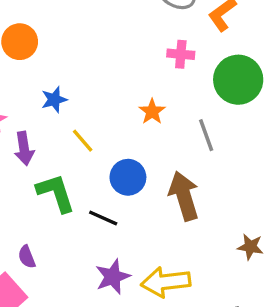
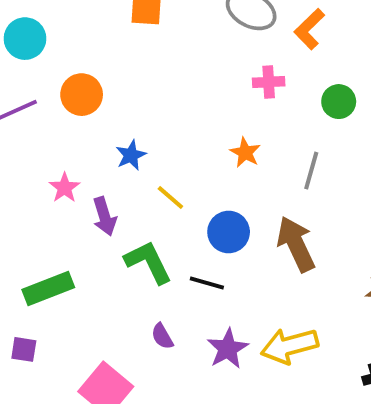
green circle: (238, 80) -> (339, 102), size x0.6
gray line: (206, 135) -> (311, 171), turned 44
purple semicircle: (27, 257) -> (162, 336), moved

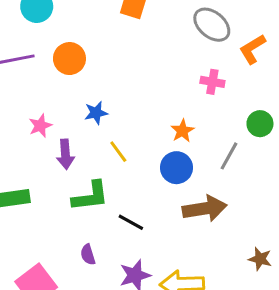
green circle: (339, 102) -> (260, 124), moved
blue circle: (229, 232) -> (176, 168), moved
brown arrow: (296, 244) -> (205, 209), turned 93
green L-shape: (148, 262) -> (90, 196), turned 96

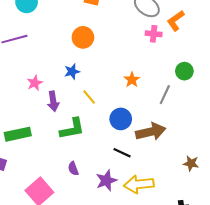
orange circle: (69, 59) -> (83, 37), moved
pink cross: (212, 82) -> (154, 34), moved
blue circle: (176, 168) -> (121, 119), moved
black line: (131, 222) -> (122, 153), moved

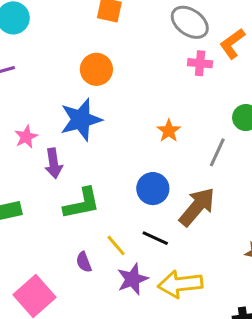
blue star: (72, 72) -> (81, 120), size x1.8
yellow line: (89, 97) -> (116, 245), moved
brown arrow: (151, 132) -> (197, 207), turned -36

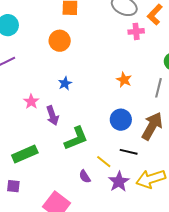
orange circle: (96, 69) -> (60, 41), moved
blue star: (81, 120) -> (65, 83), size x0.5

